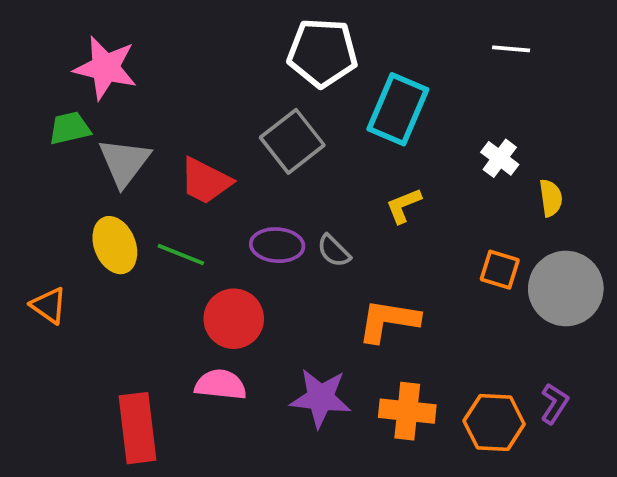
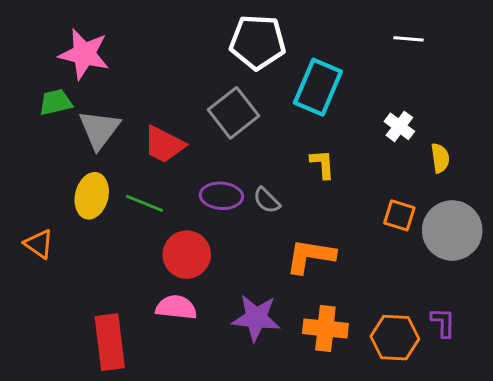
yellow L-shape: (404, 205) -> (322, 164), turned 108
yellow ellipse: (115, 245) -> (92, 196), turned 36
purple L-shape: (554, 404) -> (443, 322), turned -32

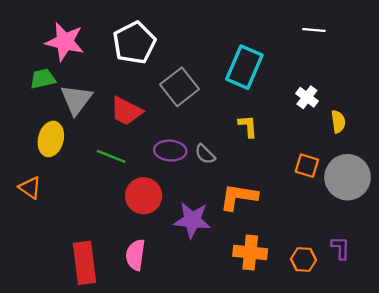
white pentagon: (258, 42) -> (134, 43), moved, turned -30
yellow ellipse: (92, 196) -> (51, 139), moved
pink semicircle: (176, 307) -> (135, 255), moved, turned -88
purple star: (256, 318) -> (192, 220), moved
orange hexagon: (395, 338) -> (303, 259), size x0.7

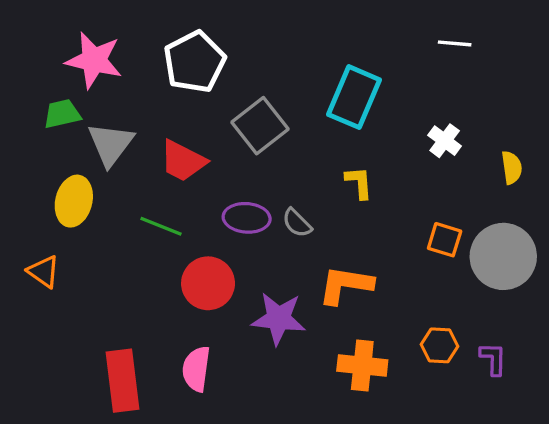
yellow semicircle: (338, 122) -> (512, 168), moved
orange hexagon: (303, 259) -> (440, 345), moved

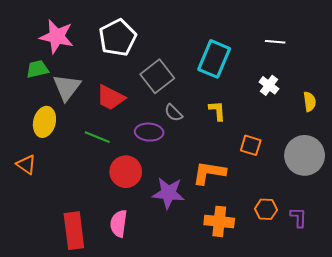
white line: (455, 43) -> (275, 42), moved
gray semicircle: (297, 223) -> (173, 113), moved
orange square: (445, 240) -> (251, 145), moved

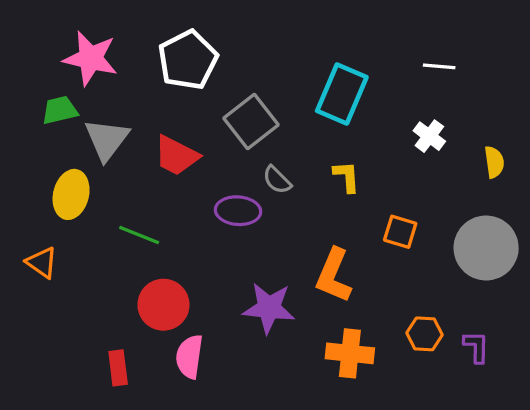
green line: (97, 137) -> (139, 235), moved
red circle: (126, 172) -> (163, 305), moved
orange L-shape: (209, 173) -> (334, 276), turned -76
red rectangle: (74, 231) -> (118, 368), size x0.6

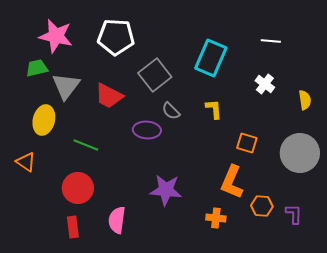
white pentagon: (188, 60) -> (116, 37), turned 30
orange L-shape: (334, 276) -> (232, 182), moved
red circle: (163, 305) -> (78, 188), moved
orange cross: (350, 353) -> (216, 218), size x0.7

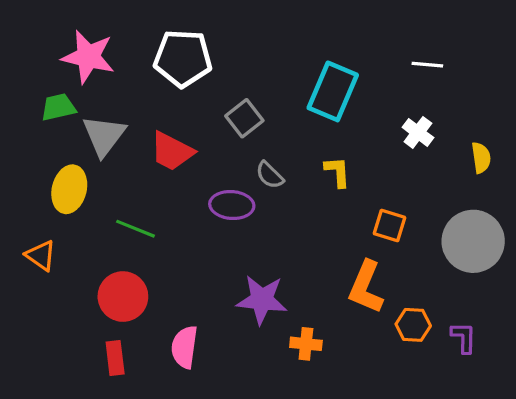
gray square: (155, 75) -> (244, 118), size x0.7
orange cross: (216, 218) -> (306, 344), moved

